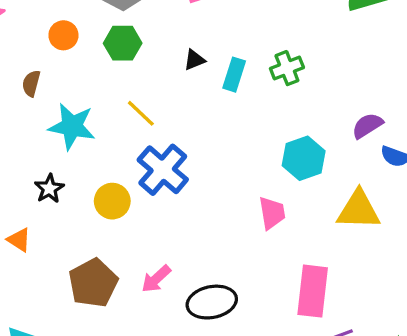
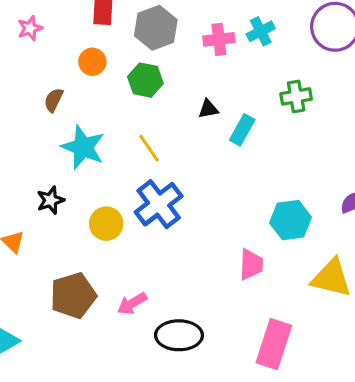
green cross: (287, 68) -> (296, 96), moved

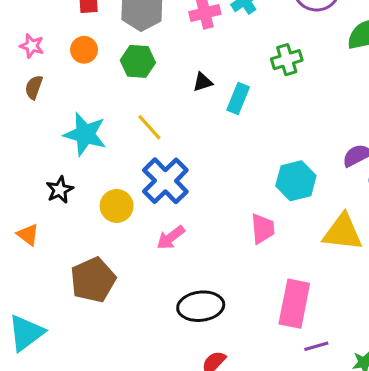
pink star: (30, 28) -> (32, 46), moved, turned -30
brown semicircle: (54, 100) -> (34, 87), moved
pink arrow: (132, 303) -> (171, 238), moved

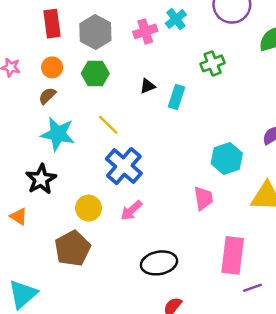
brown semicircle: (34, 87) -> (47, 96), moved, turned 30
black star: (60, 190) -> (41, 179), size x1.4
yellow circle: (117, 206) -> (89, 208), moved

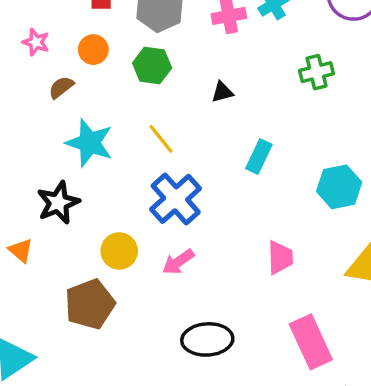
brown semicircle: (47, 96) -> (61, 87), moved
cyan rectangle: (176, 97) -> (259, 156), moved
cyan hexagon: (227, 158) -> (339, 187), moved
pink rectangle: (233, 255) -> (311, 342), turned -39

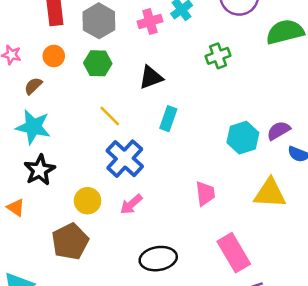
black triangle: (222, 92) -> (151, 77), size x1.5
cyan star: (90, 143) -> (33, 127), moved
cyan rectangle: (259, 156) -> (168, 119), moved

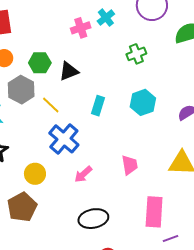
gray hexagon: (99, 21) -> (21, 90), moved
black triangle: (151, 77) -> (69, 71), moved
cyan hexagon: (243, 138) -> (143, 102), moved
pink arrow: (131, 204) -> (83, 174), moved
pink rectangle: (234, 253) -> (154, 212), turned 36

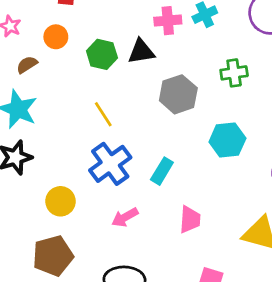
black triangle: (69, 71) -> (141, 52), moved
gray hexagon: (21, 90) -> (178, 94), moved
cyan rectangle: (98, 106) -> (162, 171), moved
brown pentagon: (22, 207) -> (53, 256), moved

